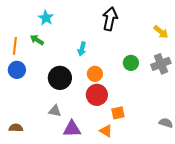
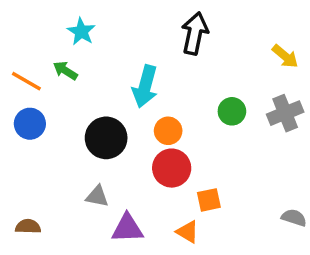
orange line: (15, 46) -> (26, 81), turned -66
cyan arrow: (82, 49) -> (145, 86), size x1.6

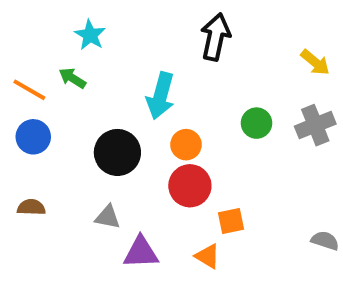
brown semicircle: (28, 227) -> (31, 207), moved

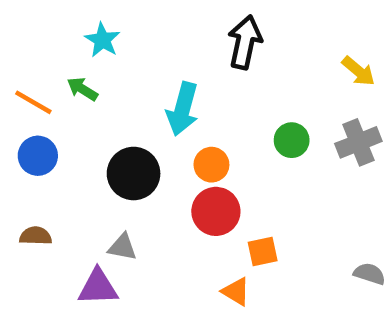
purple triangle: (141, 252) -> (98, 287), moved

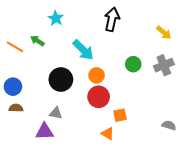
cyan star: (102, 40) -> (56, 18), moved
cyan arrow: (183, 109) -> (83, 50), turned -60
blue circle: (38, 156) -> (13, 87), moved

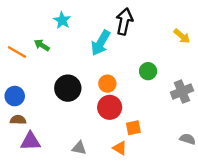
cyan arrow: (83, 50) -> (101, 43), moved, turned 75
gray cross: (164, 65) -> (182, 92), moved
gray triangle: (56, 113) -> (79, 148), moved
purple triangle: (45, 131) -> (31, 141), moved

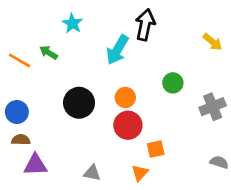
orange triangle: (120, 148) -> (140, 173), turned 42

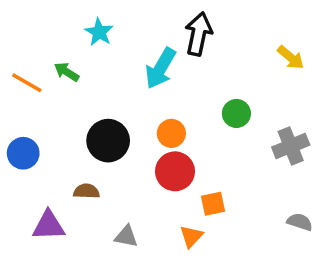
brown semicircle: (21, 140) -> (86, 191), moved

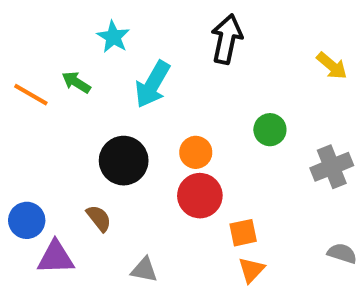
cyan arrow: (161, 68) -> (152, 84), moved
blue circle: (23, 153) -> (27, 220), moved
brown semicircle: (86, 191) -> (99, 218), turned 50
orange triangle: (191, 236) -> (251, 270), moved

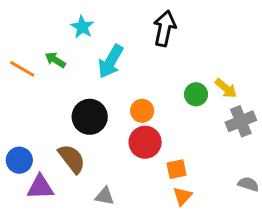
yellow arrow: (332, 66) -> (226, 88), moved
brown semicircle: (99, 218) -> (72, 159), size x1.5

